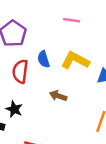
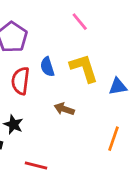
pink line: (72, 20) -> (80, 22), turned 42
yellow L-shape: (75, 60) -> (84, 68), turned 44

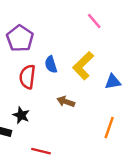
pink line: (80, 22) -> (94, 21), moved
yellow L-shape: (84, 68) -> (83, 66), turned -116

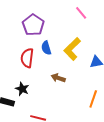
purple pentagon: (20, 38) -> (33, 25), moved

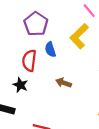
yellow L-shape: (72, 49) -> (79, 36), moved
black star: (22, 89) -> (20, 85), moved

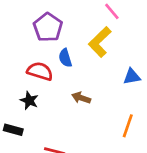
red semicircle: (29, 61) -> (40, 71), turned 100

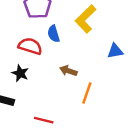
orange line: (128, 126) -> (87, 93), moved

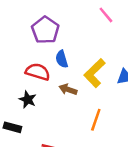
yellow L-shape: (86, 19) -> (95, 73), moved
brown arrow: (68, 71) -> (68, 89), moved

